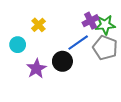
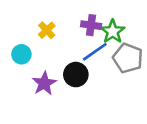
purple cross: (91, 21) -> (91, 25), moved, turned 35
green star: (105, 25) -> (113, 31), moved, turned -30

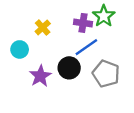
green star: (113, 31) -> (104, 16), moved
gray pentagon: (128, 58) -> (106, 74), moved

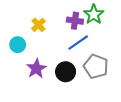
black circle: (69, 68) -> (66, 72), moved

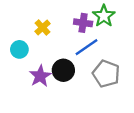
black circle: (66, 72) -> (63, 70), moved

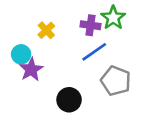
black circle: (63, 70) -> (69, 100), moved
purple star: (40, 76) -> (31, 69), moved

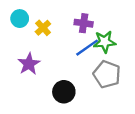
green star: (113, 18) -> (105, 42), moved, turned 30
cyan circle: (21, 54) -> (20, 19), moved

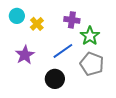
green star: (105, 42) -> (90, 36), turned -30
blue line: (87, 48) -> (63, 51), moved

